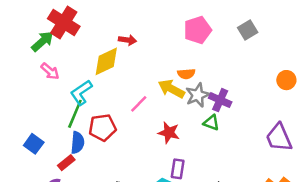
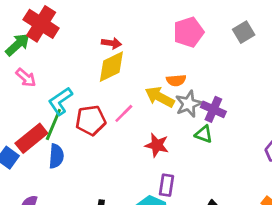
yellow diamond: (106, 61) -> (111, 67), moved
red pentagon: (103, 128) -> (91, 120), moved
red rectangle: (66, 163) -> (31, 138), moved, size x1.6

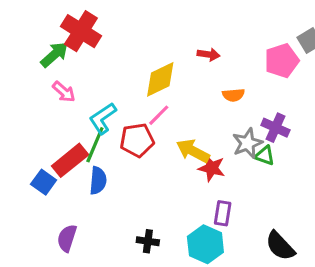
pink pentagon: (189, 32) -> (282, 61), moved
red arrow: (111, 43) -> (209, 54), moved
yellow arrow: (160, 97) -> (193, 151), moved
gray star: (189, 104) -> (247, 143), moved
pink line: (124, 113) -> (159, 115), moved

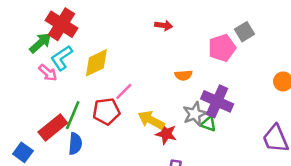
red arrow: (209, 54) -> (164, 25), moved
yellow diamond: (160, 79) -> (96, 63), moved
cyan L-shape: (103, 118) -> (62, 58), moved
purple cross: (275, 128) -> (217, 101), size x1.4
blue square: (44, 182) -> (23, 152), moved

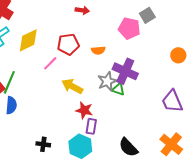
pink pentagon: (222, 48) -> (129, 28), turned 30
red pentagon: (106, 111) -> (68, 44), moved
red star: (166, 134) -> (84, 110), moved

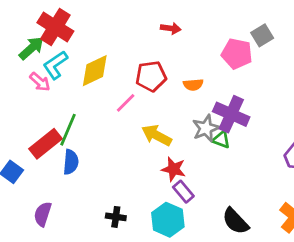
purple rectangle: (91, 126) -> (183, 192), turned -49

